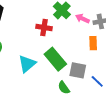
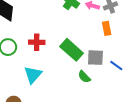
red cross: (44, 28) -> (37, 42), moved
cyan triangle: (27, 64) -> (33, 75), moved

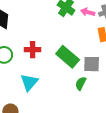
green semicircle: (84, 77) -> (81, 83), turned 72

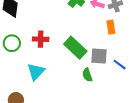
green semicircle: (81, 83) -> (87, 75), turned -48

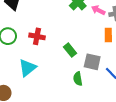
green rectangle: (75, 48) -> (70, 50), size x0.6

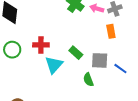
cyan triangle: (27, 68) -> (54, 65), moved

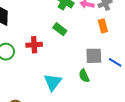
green rectangle: (76, 53) -> (60, 29), moved
cyan triangle: (54, 65) -> (53, 82), moved

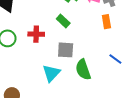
gray square: (94, 56) -> (66, 50), moved
green semicircle: (84, 76) -> (83, 70), size x1.5

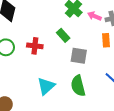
gray square: (66, 50) -> (79, 56), moved

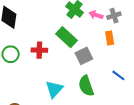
green rectangle: (63, 35) -> (66, 37), size x1.5
gray square: (79, 56) -> (84, 56), turned -30

